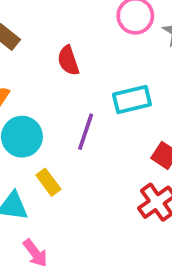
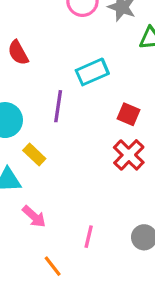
red semicircle: (68, 61) -> (18, 53), moved

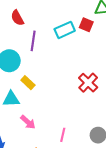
purple line: (58, 106) -> (33, 41), moved
red square: (129, 114) -> (86, 25), moved

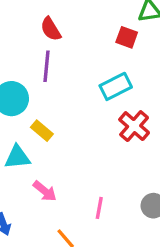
red semicircle: (17, 18) -> (51, 29), moved
cyan rectangle: (65, 30) -> (116, 86), moved

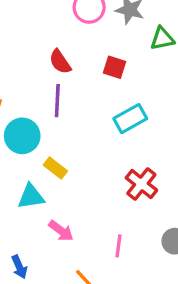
red square: (127, 37) -> (115, 67), moved
red cross: (134, 126) -> (141, 184), moved

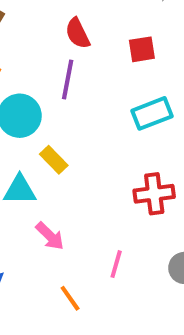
red square: (115, 67) -> (142, 49), turned -35
red cross: (141, 184) -> (154, 194), turned 36

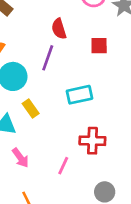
cyan rectangle: (152, 113) -> (79, 95), moved
pink line: (116, 264) -> (63, 166), moved

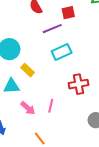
purple line: (48, 58) -> (52, 29), moved, turned 60
pink line: (63, 166) -> (51, 106), moved

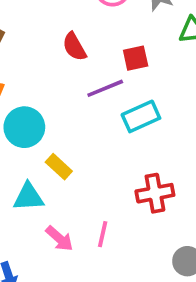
cyan rectangle: (62, 52) -> (141, 116), moved

